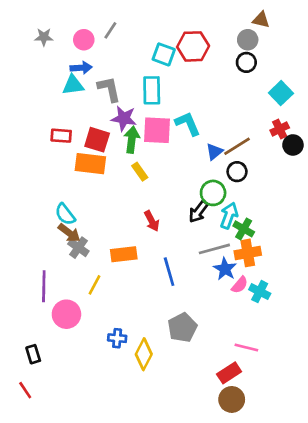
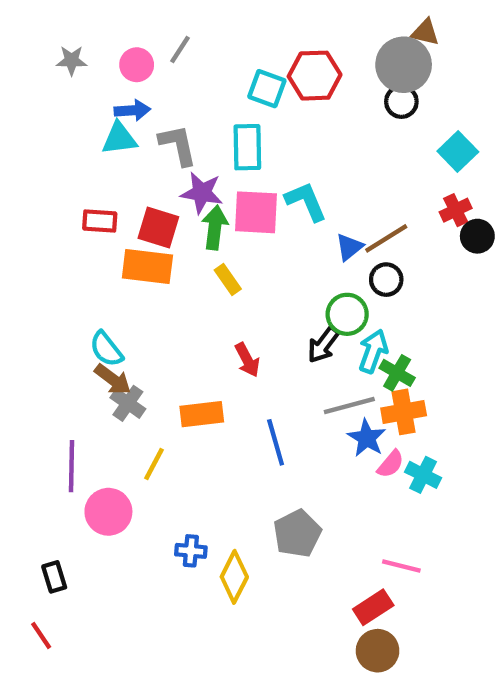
gray circle: (248, 40) -> (404, 65), size x1.6

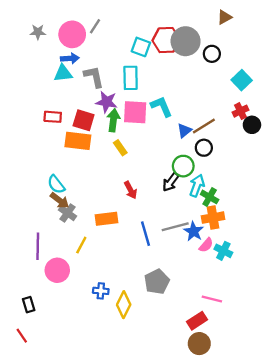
brown triangle: (425, 32) -> (224, 17), turned -42
pink circle: (137, 65) -> (72, 34), size x1.5
gray circle: (404, 65) -> (186, 41), moved
gray line: (349, 405) -> (175, 227), moved

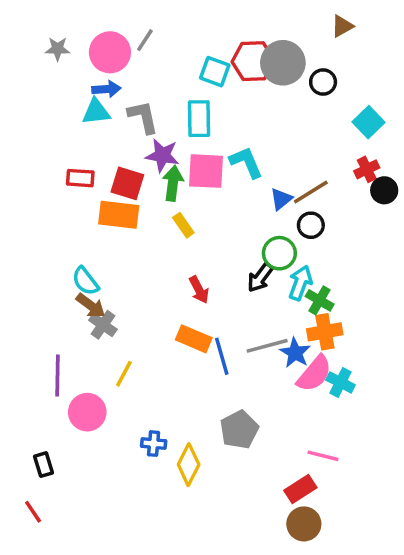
orange rectangle: (107, 219) -> (194, 339), moved, turned 30
pink semicircle: (206, 245) -> (314, 374), size x1.6

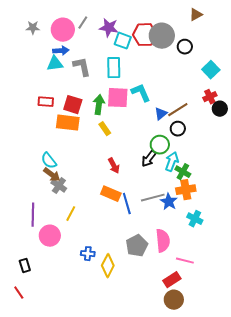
purple star: (162, 155) -> (109, 28), moved
pink semicircle: (314, 374) -> (163, 241), moved, turned -45

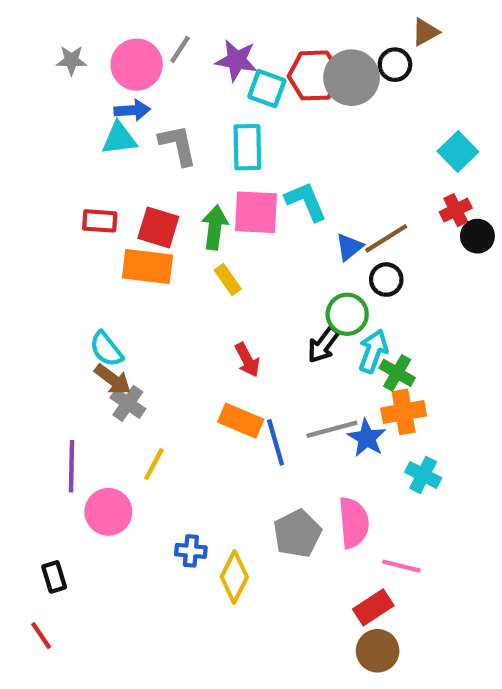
black circle: (185, 47) -> (395, 65), moved

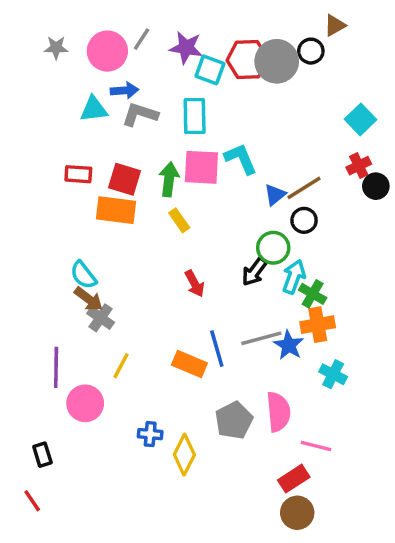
blue arrow: (132, 110) -> (124, 90), moved
gray L-shape: (178, 145) -> (140, 114), turned -60
orange rectangle: (241, 421) -> (189, 364), moved

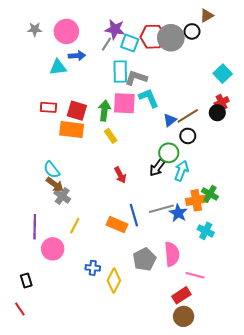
gray line: (142, 39) -> (106, 44), moved
gray L-shape: (140, 114) -> (136, 78), moved
black circle: (376, 186) -> (217, 113), moved
green cross: (313, 294) -> (210, 194), moved

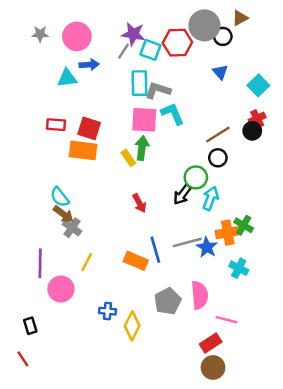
gray circle: (171, 38) -> (204, 25), moved
green arrow: (104, 111) -> (142, 148), moved
blue triangle: (170, 120) -> (220, 72), moved, turned -32

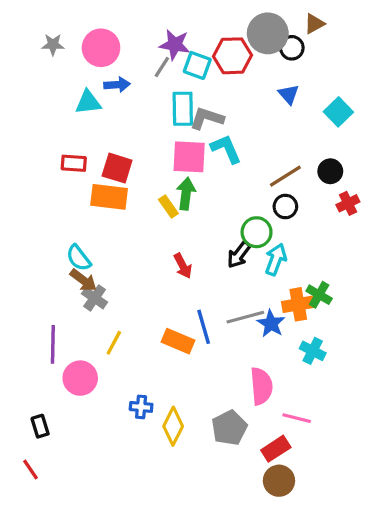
red cross: (257, 119) -> (348, 203), moved
gray pentagon: (168, 301) -> (229, 428), moved

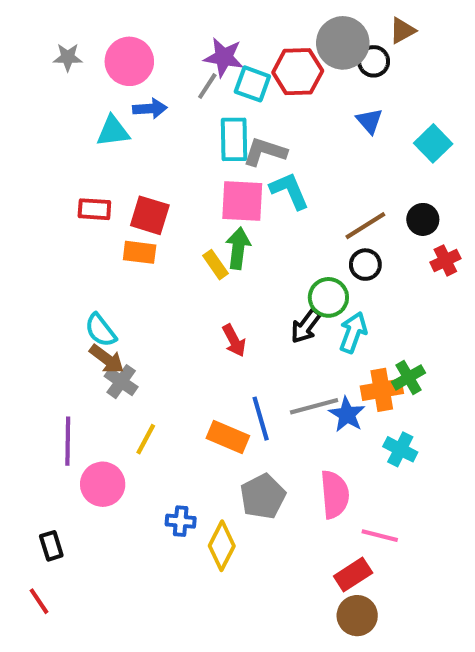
orange rectangle: (109, 197) -> (140, 252), size x0.7
green cross: (319, 295) -> (408, 377), turned 30
gray pentagon: (229, 428) -> (263, 497), moved

